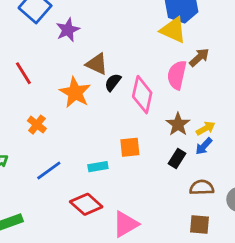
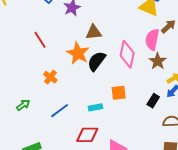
brown triangle: (97, 64) -> (94, 32), turned -30
black semicircle: (113, 82) -> (96, 61), moved, size x1.5
brown star: (178, 124) -> (158, 61), moved
red diamond: (86, 204) -> (87, 135), turned -40

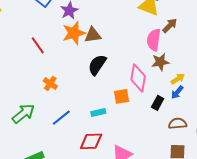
orange star: (78, 53) -> (74, 33), moved, turned 30
pink diamond: (127, 54) -> (138, 78), moved
brown star: (158, 61) -> (160, 62), turned 30
green arrow: (23, 105) -> (23, 114), size x1.6

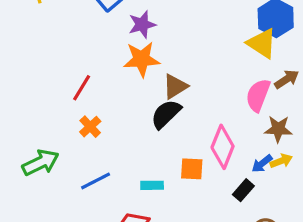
brown triangle: (93, 35) -> (175, 86), moved, turned -36
red line: (38, 45) -> (82, 88), moved, turned 54
brown star: (160, 62) -> (278, 129), moved
blue arrow: (177, 92) -> (262, 164), moved

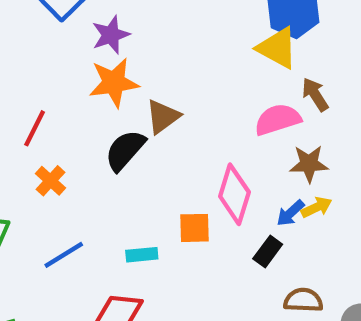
brown arrow: (287, 79) -> (315, 94), turned -85
pink semicircle: (258, 95) -> (278, 119), turned 56
black semicircle: (166, 114) -> (125, 150), moved

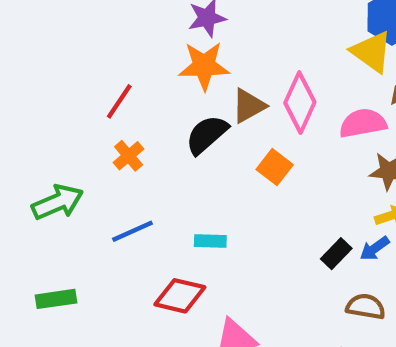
pink diamond: (234, 194) -> (300, 103), moved
blue arrow: (290, 213) -> (375, 248), moved
orange square: (195, 228) -> (275, 167), moved, turned 32

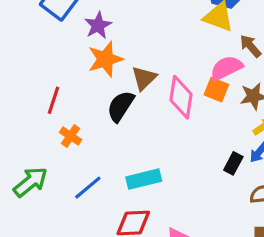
pink diamond: (300, 103) -> (181, 97), moved
orange square: (275, 167) -> (216, 90), moved
cyan rectangle: (210, 241) -> (144, 179), size x1.5

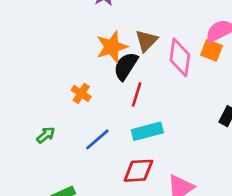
orange star: (105, 59) -> (112, 47), moved
red line: (54, 100) -> (137, 94), moved
green arrow: (30, 182) -> (46, 135), size x0.6

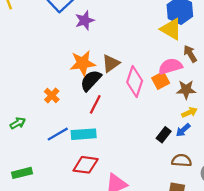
orange square: (211, 50) -> (161, 81), turned 30
cyan rectangle: (147, 131) -> (84, 134), moved

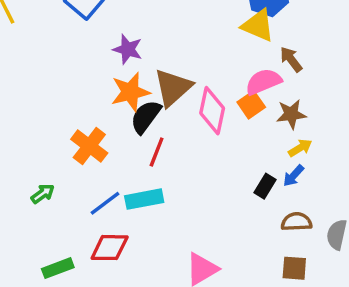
purple star: (85, 20) -> (128, 49), moved, turned -30
brown triangle: (111, 63) -> (173, 88), size x1.4
orange cross: (52, 95) -> (89, 146), size x1.5
red diamond: (86, 165) -> (110, 248), moved

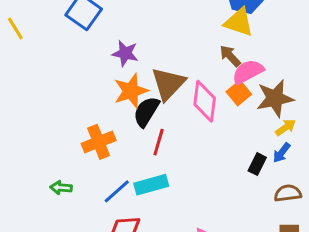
brown arrow: (291, 59) -> (230, 56), moved
brown star: (291, 114) -> (275, 98), size x1.4
orange cross: (89, 146) -> (99, 142), turned 36
green arrow: (43, 194) -> (61, 188), turned -135

